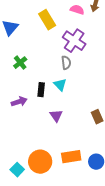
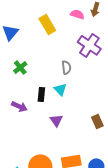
purple cross: (74, 41) -> (89, 45), moved
purple arrow: (19, 102) -> (19, 106), turned 42

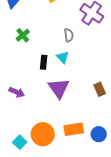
purple arrow: (19, 106) -> (17, 92), moved
purple triangle: (56, 120) -> (59, 88), size x1.6

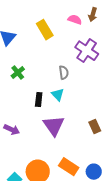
orange rectangle: (74, 129) -> (69, 167), turned 42

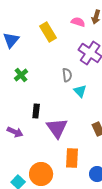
cyan triangle: (58, 95) -> (80, 91), moved
black rectangle: (39, 100) -> (36, 111), moved
orange rectangle: (69, 167) -> (72, 158), moved, turned 60

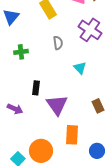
green cross: (21, 75) -> (21, 52), turned 32
gray semicircle: (67, 75) -> (58, 43), moved

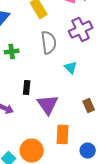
purple cross: (90, 30) -> (81, 30), turned 30
gray semicircle: (58, 43) -> (49, 42), size x1.6

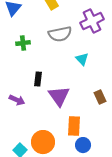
gray semicircle: (49, 42) -> (60, 34), turned 85
blue circle: (88, 150) -> (83, 145), moved

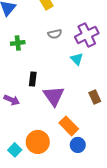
purple cross: (92, 21) -> (87, 35), moved
gray semicircle: (60, 34) -> (55, 34), size x0.6
orange rectangle: (74, 126) -> (69, 126), turned -48

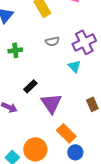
black rectangle: (33, 79) -> (30, 86), turned 40

